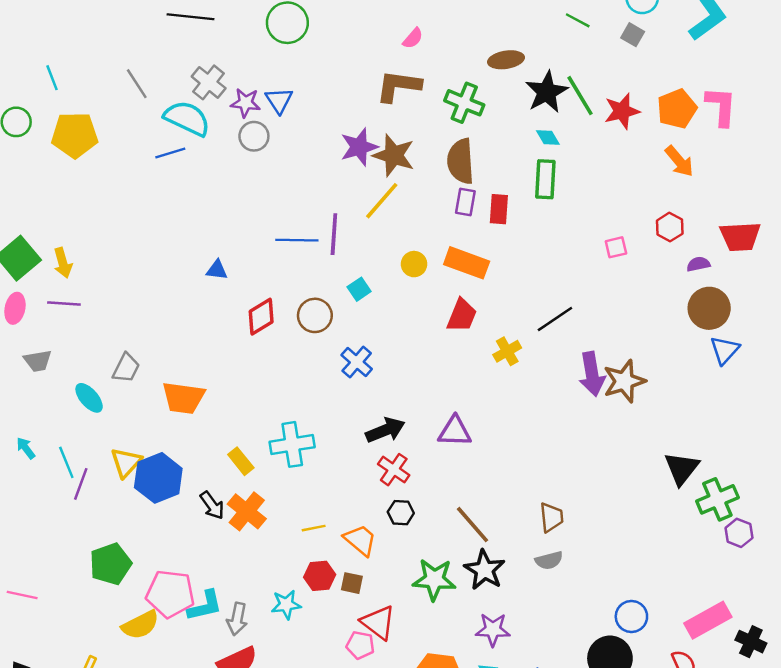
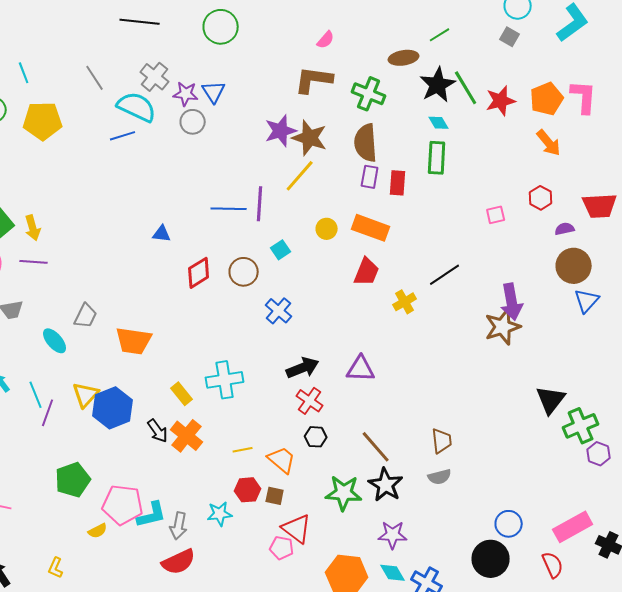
green line: (578, 20) -> (440, 35), moved, turned -60
purple arrow: (592, 374) -> (512, 302), moved
yellow semicircle: (140, 625) -> (98, 531), size x0.6

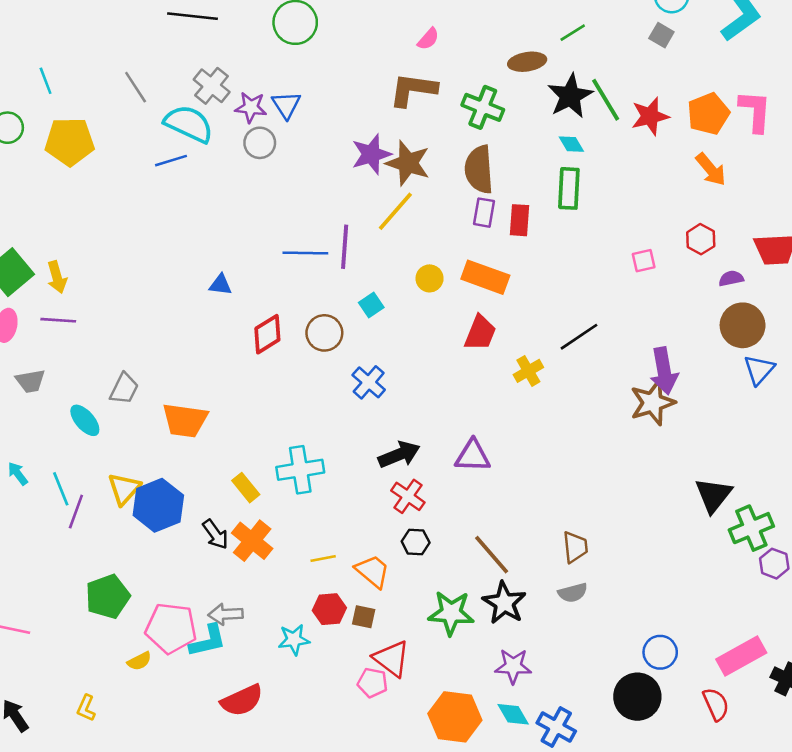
gray arrow: (179, 526) -> (226, 614), moved, turned 76

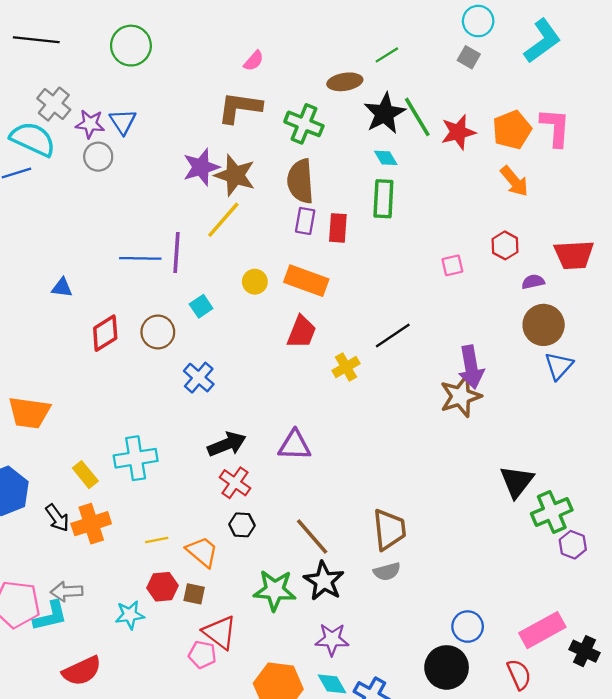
orange cross: (252, 541) -> (91, 524), turned 33
brown trapezoid: (575, 547) -> (389, 530), size x1.4

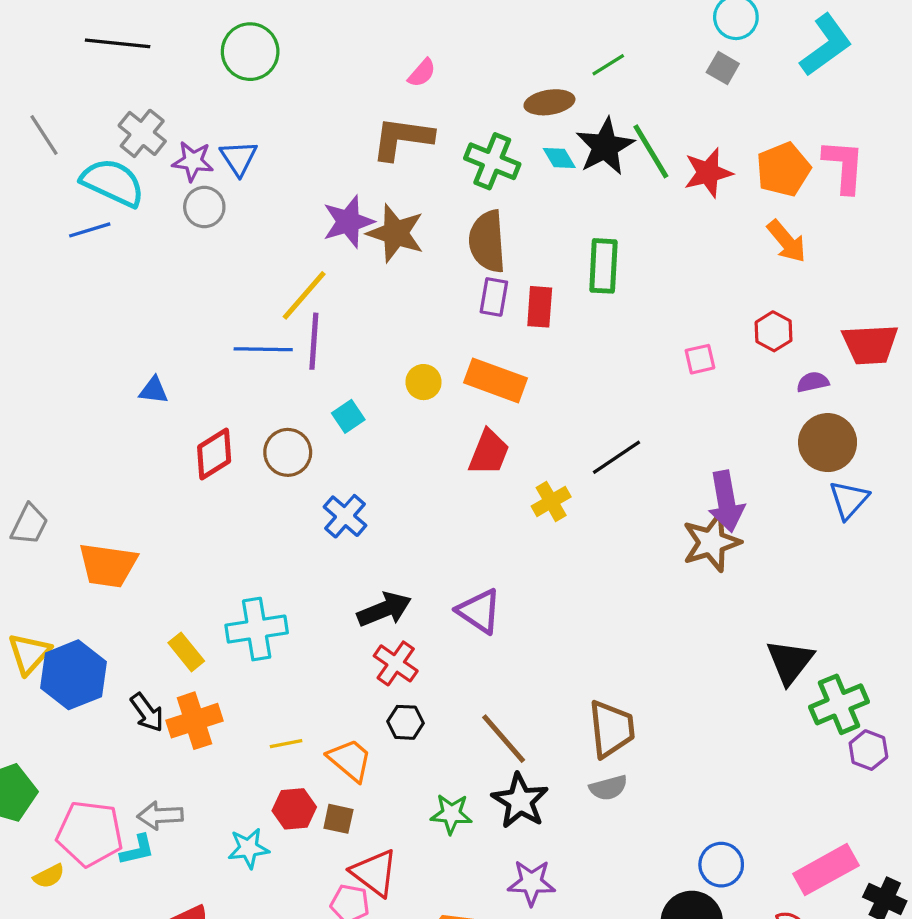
cyan diamond: (386, 158) -> (559, 158), moved
yellow line: (223, 220) -> (304, 295), moved
purple triangle: (295, 445) -> (479, 611), turned 32
green star: (275, 590) -> (451, 814), size x0.7
cyan L-shape: (50, 616) -> (137, 850), size x0.7

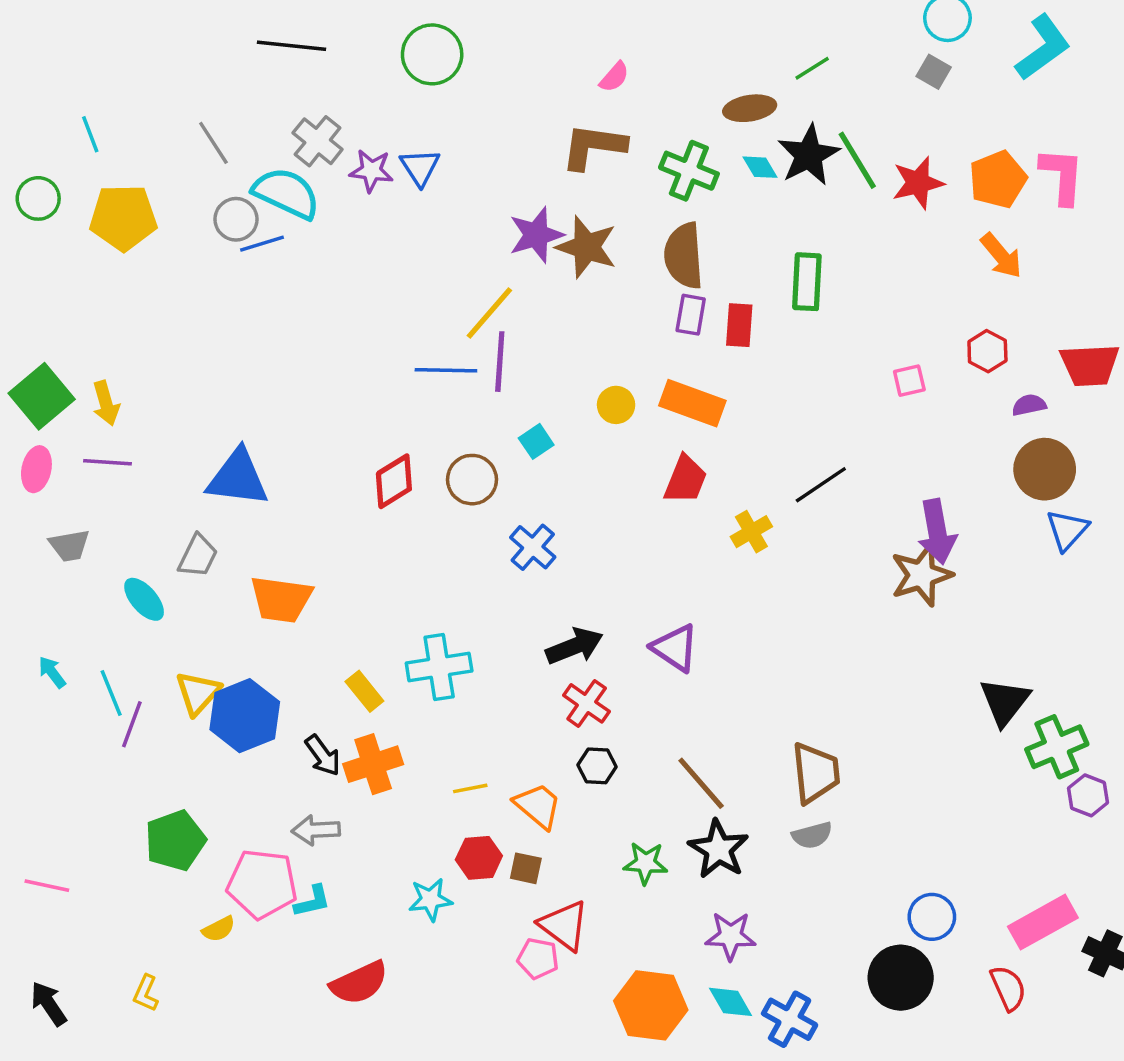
gray circle: (204, 207) -> (236, 219), moved
blue triangle: (154, 390) -> (238, 478), moved, size x2.0
gray arrow: (160, 816) -> (316, 830), moved

